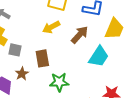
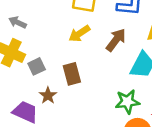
gray square: (15, 50) -> (37, 66), turned -32
green star: (59, 82) -> (127, 102), moved

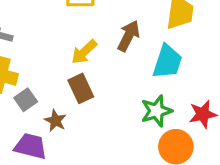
yellow arrow: (79, 34) -> (84, 52), moved
gray square: (37, 66) -> (26, 100), moved

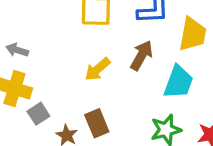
brown rectangle: (81, 88) -> (97, 123), moved

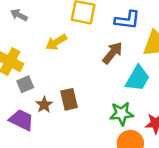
gray arrow: (17, 50) -> (19, 15), moved
yellow arrow: (97, 69) -> (56, 42), moved

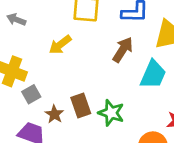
green star: (122, 114) -> (111, 113), moved, turned 30

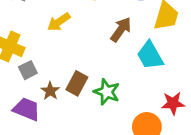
cyan trapezoid: (153, 75) -> (150, 55), turned 124
brown rectangle: (81, 106) -> (77, 83), turned 45

